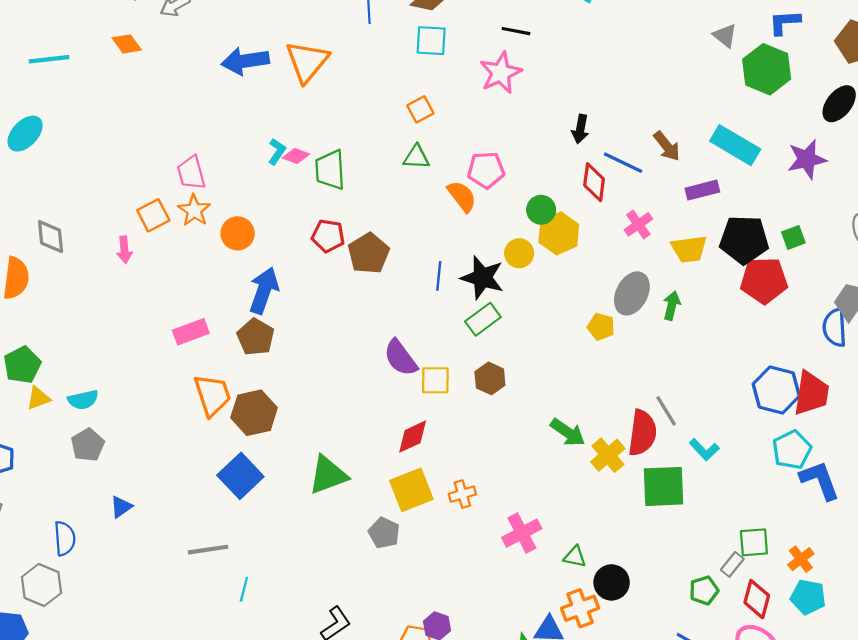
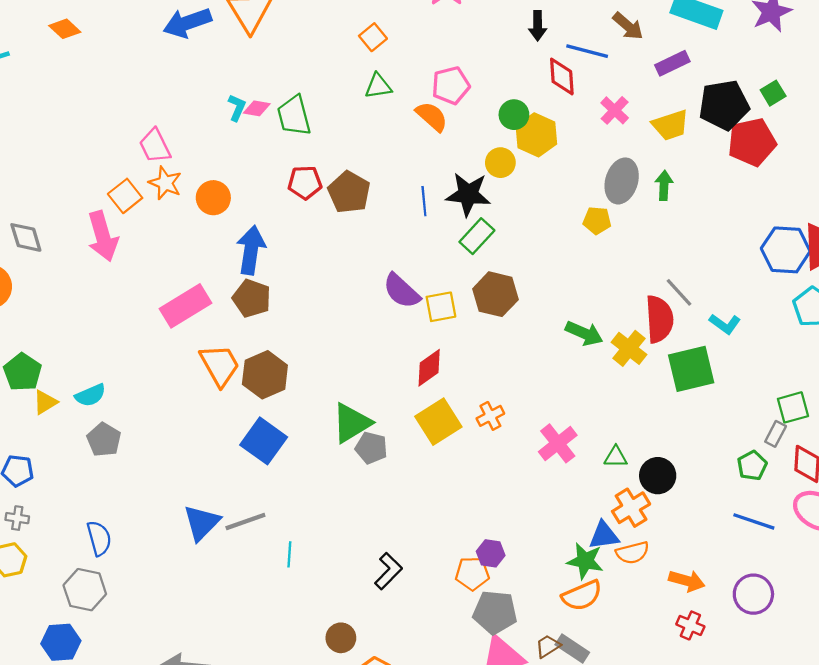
pink arrow: (124, 250) -> (103, 236), size x1.8
pink rectangle: (191, 332) -> (186, 306), size x1.4
brown hexagon: (490, 378) -> (495, 294), size x1.4
blue triangle: (121, 507) -> (202, 523), moved, size x1.6
gray pentagon: (384, 533) -> (371, 448), moved

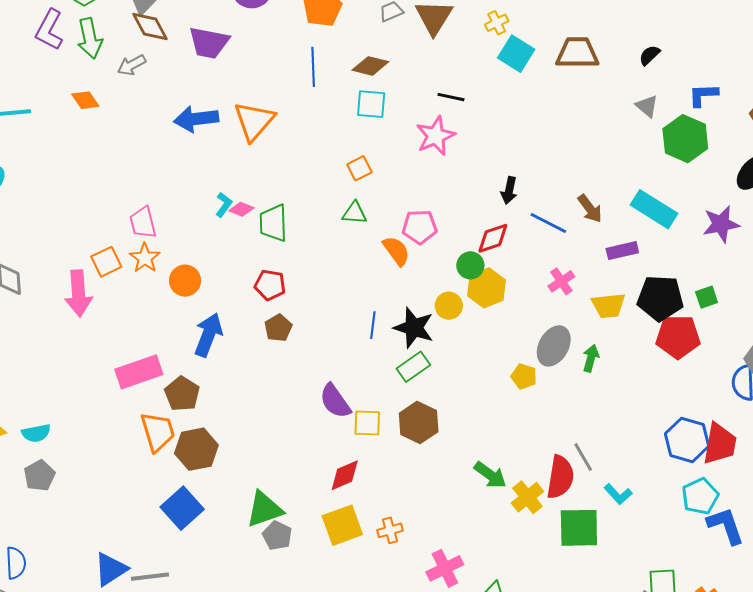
red diamond: (562, 76) -> (493, 238), moved, turned 63
brown pentagon: (349, 192) -> (278, 328), moved, size x0.7
brown pentagon: (252, 298) -> (182, 394), moved

